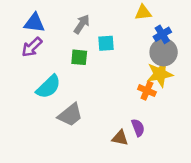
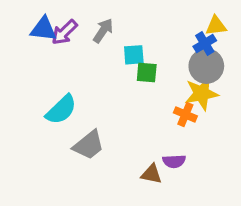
yellow triangle: (143, 13) -> (216, 26), moved
purple arrow: (32, 47) -> (64, 32), moved
green square: (79, 57) -> (147, 73), moved
purple semicircle: (138, 128) -> (174, 161), turned 108

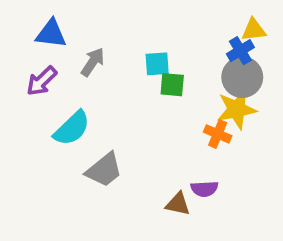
gray arrow: (103, 31) -> (93, 62), moved
purple arrow: (64, 32) -> (42, 81), moved

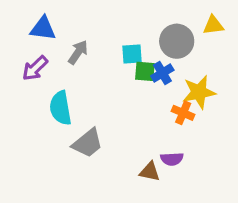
blue cross: (240, 51) -> (162, 73), moved
gray circle: (242, 77) -> (177, 41), moved
cyan semicircle: (72, 128) -> (60, 108), turned 124

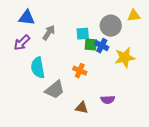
blue cross: (162, 73) -> (102, 46), turned -32
orange cross: (183, 113) -> (80, 71), moved
brown triangle: (150, 172) -> (82, 108), moved

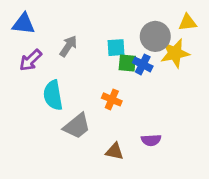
blue triangle: (27, 18) -> (24, 24), moved
yellow star: (125, 58) -> (175, 53), moved

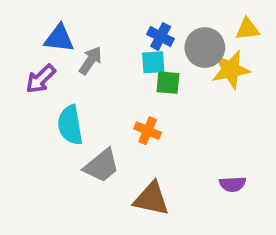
blue triangle: (24, 24) -> (59, 38), moved
blue cross: (143, 64) -> (161, 36), moved
purple semicircle: (151, 140) -> (233, 184), moved
brown triangle: (115, 151) -> (151, 199), size x1.5

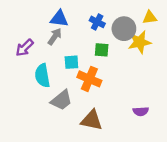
blue triangle: (59, 38) -> (59, 19), moved
cyan square: (153, 62) -> (71, 62), moved
orange cross: (148, 131) -> (89, 79), size x1.5

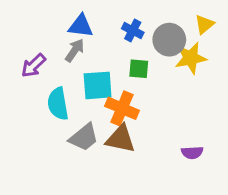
yellow triangle: (150, 18) -> (204, 24), turned -32
cyan square: (71, 62) -> (98, 85), size x1.5
brown triangle: (92, 120) -> (120, 139), moved

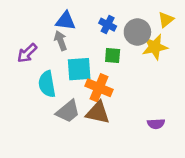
gray arrow: (75, 50) -> (61, 41), turned -54

